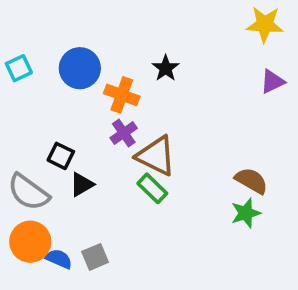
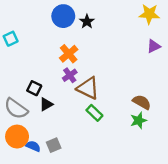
blue circle: (80, 68) -> (63, 16), moved
black star: (166, 68) -> (87, 21), moved
orange cross: (122, 95) -> (69, 54), turned 30
green rectangle: (152, 188) -> (94, 113), moved

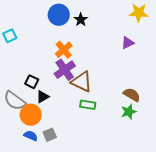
purple triangle: (154, 46) -> (128, 43), moved
purple cross: (70, 75) -> (65, 70), size x1.5
green rectangle: (94, 113) -> (88, 105), turned -35
orange circle: (17, 137) -> (31, 115), moved

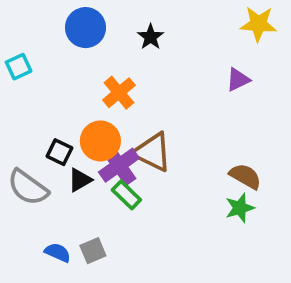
blue circle: (59, 15) -> (85, 28), moved
purple cross: (65, 70) -> (119, 165), moved
green rectangle: (88, 105) -> (126, 195), moved, turned 35
orange circle: (31, 115) -> (100, 141), moved

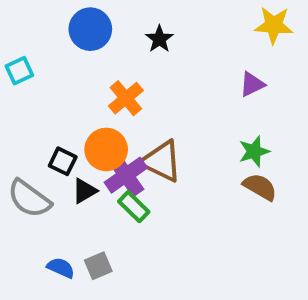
green star: (240, 208) -> (254, 151), moved

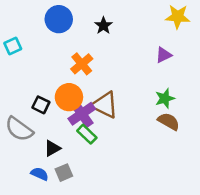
black triangle: (84, 191) -> (52, 148), moved

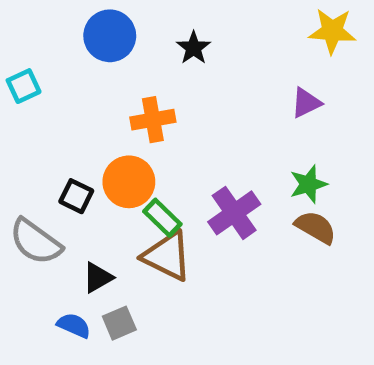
orange cross: (82, 64) -> (153, 120), turned 30
brown triangle: (105, 105) -> (167, 256), moved
purple cross: (82, 114) -> (234, 213), moved
green rectangle: (87, 134) -> (162, 218), moved

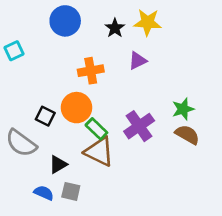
yellow star: (332, 31) -> (148, 22), moved
purple triangle: (306, 103) -> (138, 61), moved
gray square: (119, 323) -> (71, 191), turned 36

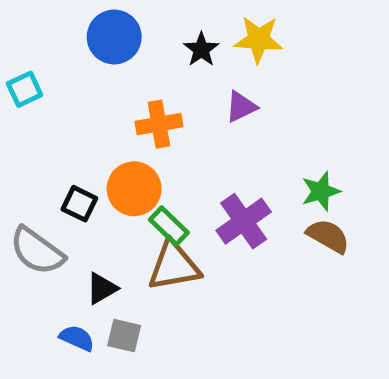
brown triangle: (99, 152) -> (174, 266), turned -36

